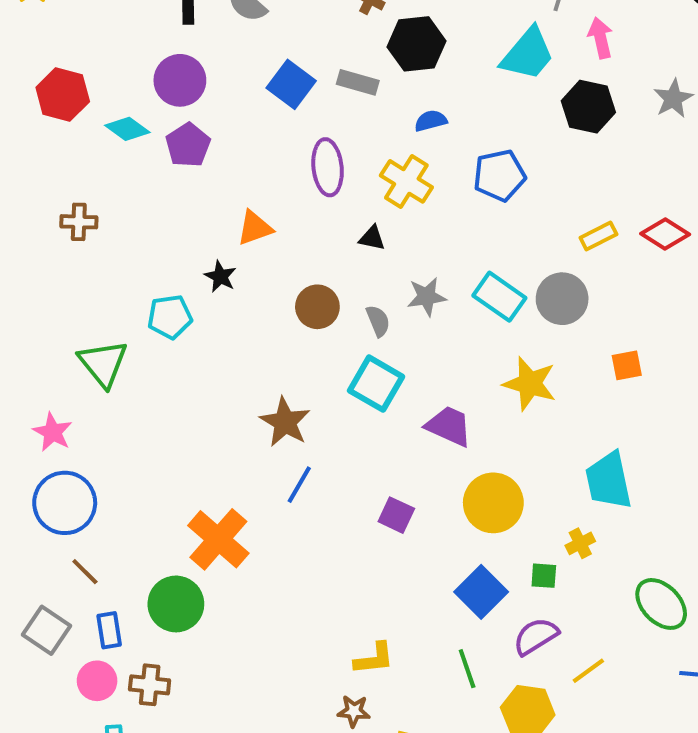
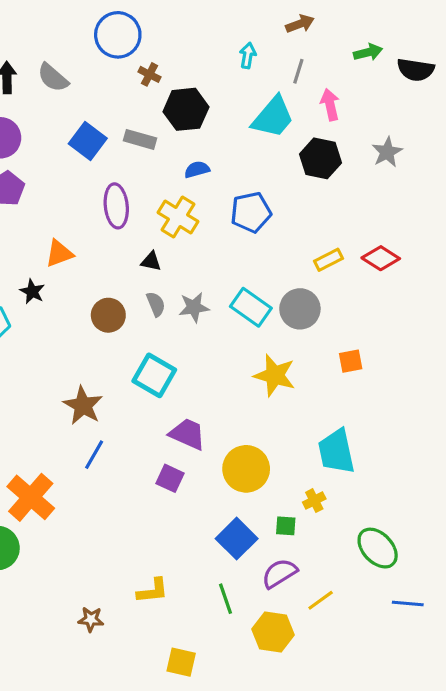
gray semicircle: (378, 321) -> (156, 304), moved
purple trapezoid: (449, 426) -> (188, 434), moved
brown star: (354, 711) -> (91, 619), moved

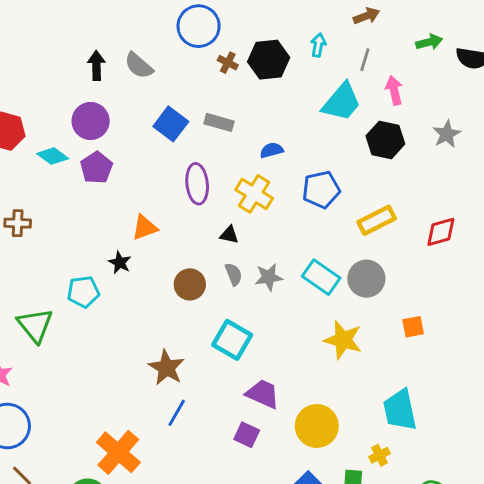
black hexagon: (186, 109) -> (269, 60), moved
red diamond: (381, 258) -> (441, 232), turned -48
yellow rectangle: (328, 260) -> (377, 220), moved, size x1.4

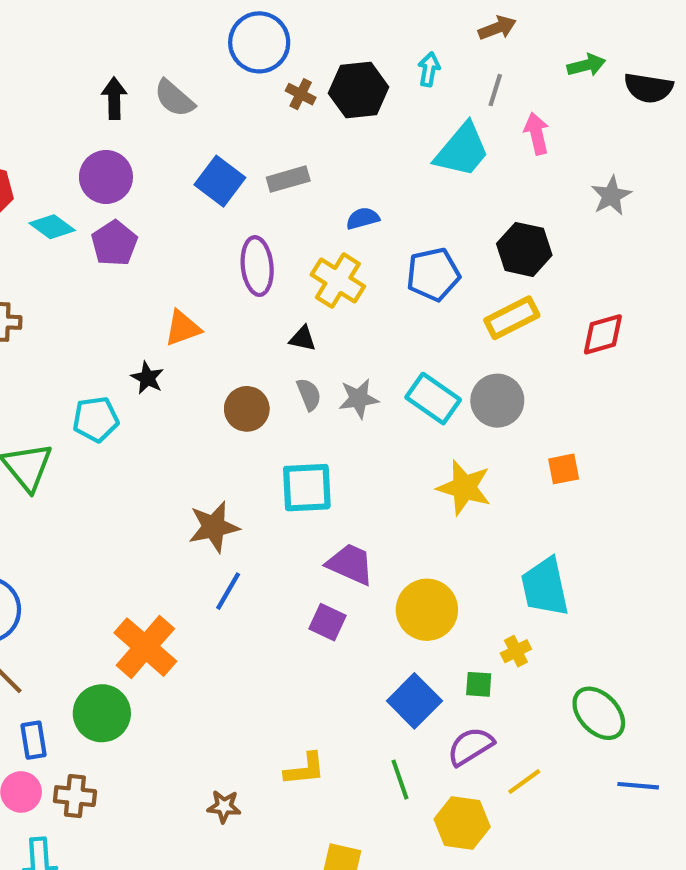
gray rectangle: (219, 122) -> (288, 179), turned -32
black hexagon: (385, 140) -> (524, 249), moved
cyan square: (232, 340) -> (307, 488), turned -33
brown star: (166, 368) -> (214, 527), turned 30

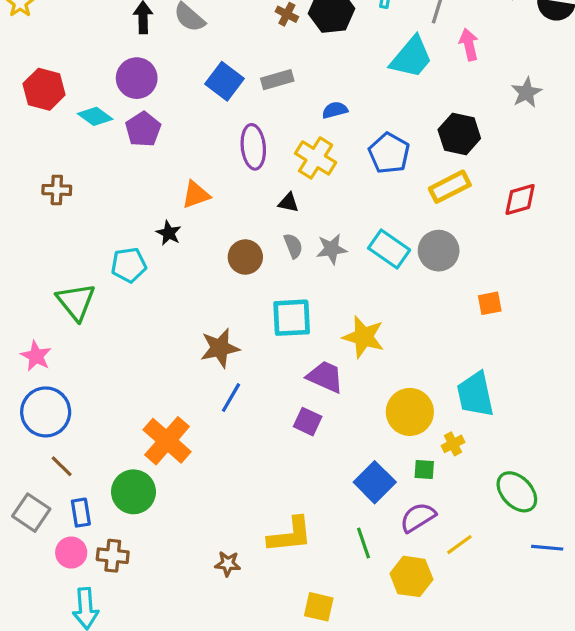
blue pentagon: (433, 274) -> (389, 153), turned -30
yellow star: (464, 488) -> (364, 337), moved
yellow circle: (427, 610) -> (410, 412), moved
yellow L-shape: (305, 769) -> (290, 535), size x1.4

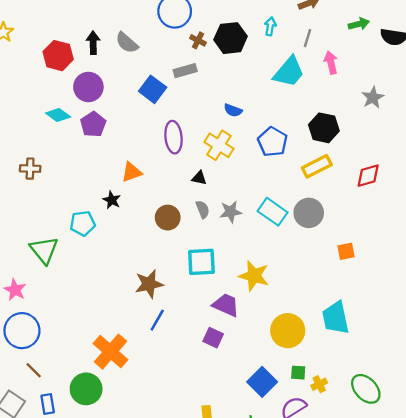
gray rectangle: (277, 80) -> (185, 71), moved
red hexagon: (44, 89) -> (58, 56), moved
blue semicircle: (335, 110) -> (233, 110), turned -144
yellow cross: (453, 444) -> (319, 384), moved

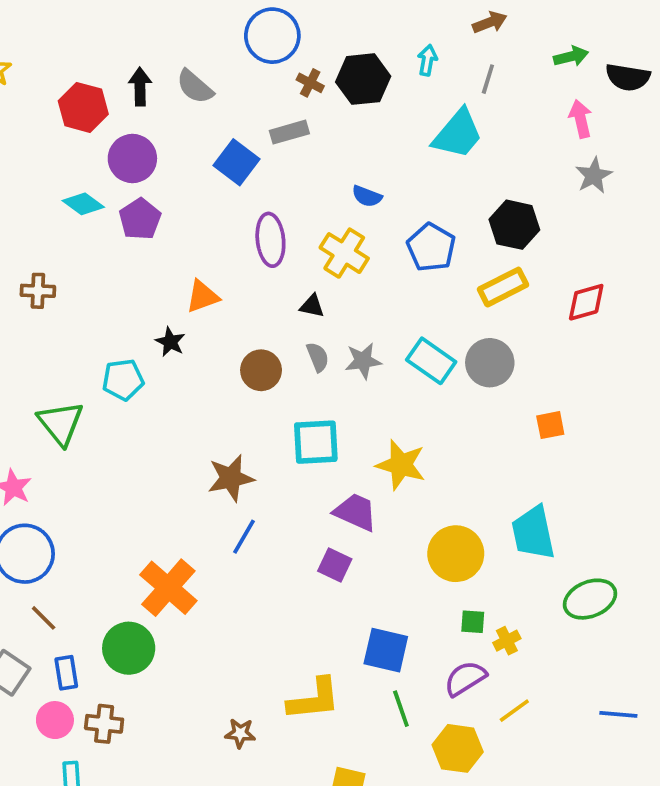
pink arrow: (331, 63) -> (581, 119), moved
blue square: (262, 382) -> (386, 650), moved, turned -32
green ellipse: (366, 389) -> (590, 599), moved, turned -68

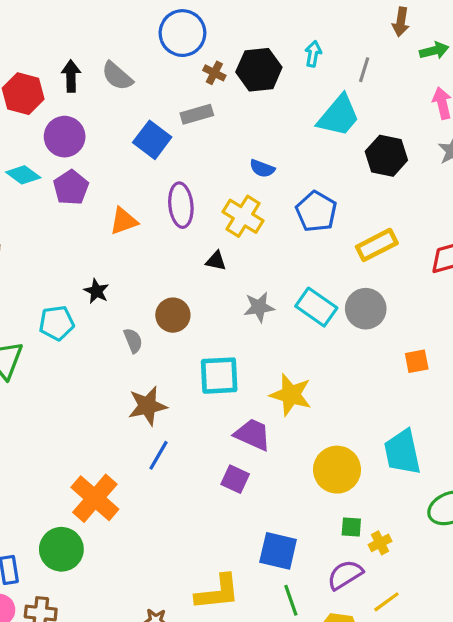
brown arrow: (490, 22) -> (401, 22), moved, turned 120
black hexagon: (514, 225) -> (386, 156), moved
orange triangle: (202, 297) -> (124, 221), moved
gray semicircle: (318, 357) -> (133, 341), moved

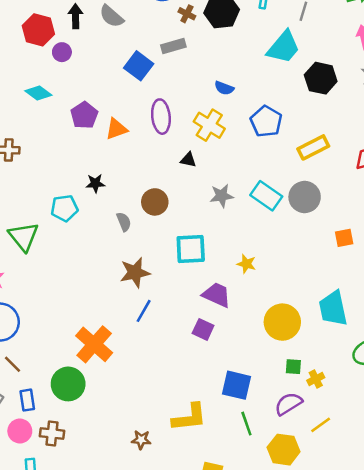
purple circle: (65, 137) -> (62, 52), moved, size x0.6
purple pentagon: (71, 188) -> (84, 115), moved
black star: (96, 291) -> (95, 183), turned -30
yellow star: (291, 395) -> (246, 264), size x0.6

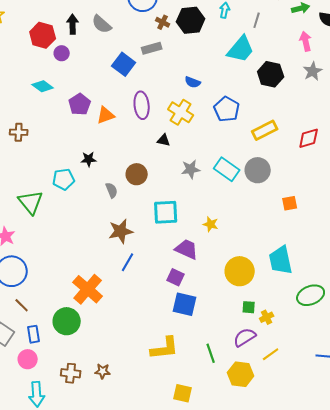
blue square: (236, 385) -> (185, 304), moved
brown cross: (52, 433) -> (71, 373), moved
brown star: (141, 440) -> (103, 371), moved

